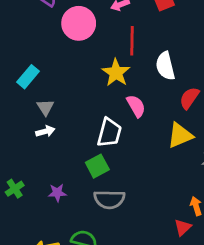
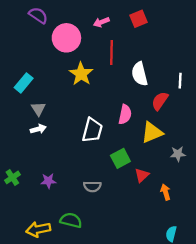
yellow star: (116, 73) -> (81, 74), moved
pink semicircle: (136, 106) -> (125, 114), moved, turned 42
green square: (97, 166) -> (120, 158), moved
gray semicircle: (109, 199) -> (92, 186), size x0.7
red triangle: (183, 227) -> (142, 175), moved

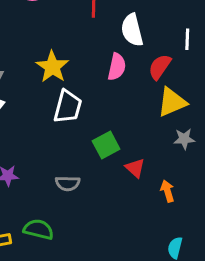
yellow star: (81, 74) -> (52, 67), moved
pink semicircle: (125, 114) -> (117, 67), moved
yellow triangle: (152, 132) -> (172, 102), moved
red triangle: (142, 175) -> (135, 168), turned -35

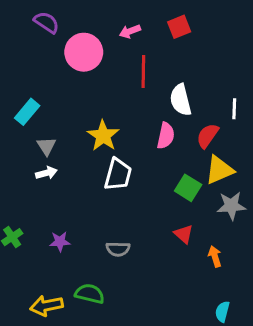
gray star: (184, 139) -> (231, 206), size x1.4
green square: (106, 145) -> (188, 188), moved, turned -30

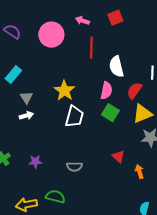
purple semicircle: (46, 22) -> (12, 32), moved
pink arrow: (130, 31) -> (82, 21), turned 40
green square: (188, 188) -> (110, 113), moved

